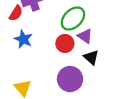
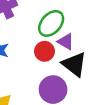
black triangle: (91, 57) -> (74, 64), size x1.5

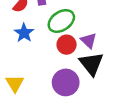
green ellipse: (51, 23) -> (61, 21), moved

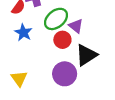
purple triangle: (89, 40) -> (76, 26), moved
black triangle: (91, 64) -> (86, 55), turned 40

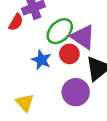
purple triangle: (76, 26) -> (83, 37), size x1.5
blue star: (23, 33) -> (41, 60), moved

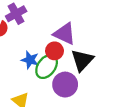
green ellipse: (60, 31) -> (47, 66), moved

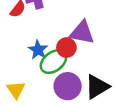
purple triangle: (65, 34) -> (82, 33), turned -30
black triangle: (82, 60) -> (97, 87), moved

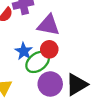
purple triangle: (82, 33) -> (48, 25), moved

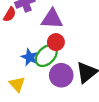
blue star: (24, 51) -> (30, 57), moved

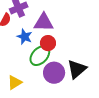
blue star: (30, 57) -> (25, 37), moved
yellow triangle: (17, 84) -> (15, 82), turned 42

